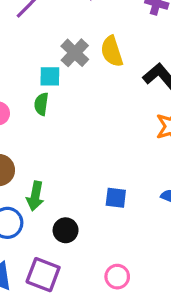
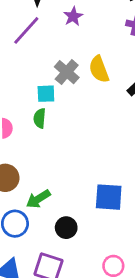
green arrow: (35, 196) -> (38, 199), turned 50
blue square: (116, 198) -> (109, 197), size x1.5

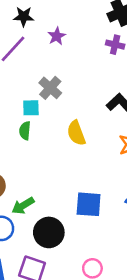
yellow semicircle: (99, 69) -> (76, 133), moved
black circle: (66, 228) -> (49, 232), size x1.5

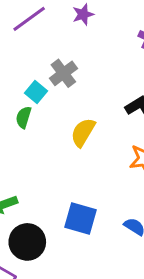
cyan square: (31, 108) -> (36, 92), turned 30
yellow semicircle: (76, 133) -> (83, 132), turned 40

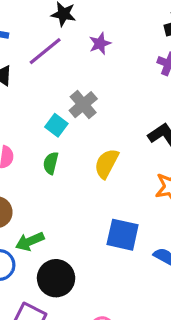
green semicircle: (23, 117) -> (51, 163), moved
blue square: (80, 219) -> (123, 235), moved

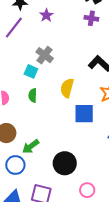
blue square: (123, 235) -> (84, 114), moved
black circle: (56, 278) -> (65, 163), moved

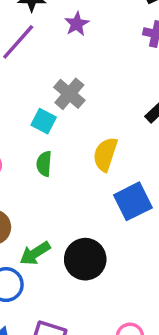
blue square: (84, 114) -> (133, 201), turned -30
black circle: (65, 163) -> (85, 259), moved

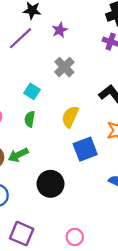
gray cross: (69, 94) -> (64, 67), moved
green arrow: (35, 253) -> (18, 155), moved

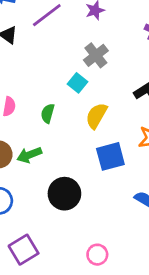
cyan square: (32, 91) -> (78, 83), moved
purple square: (22, 234) -> (24, 250), turned 30
pink circle: (75, 237) -> (97, 255), moved

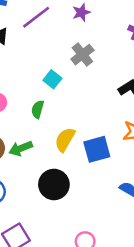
cyan square: (78, 83) -> (52, 79), moved
yellow semicircle: (96, 116) -> (65, 140), moved

